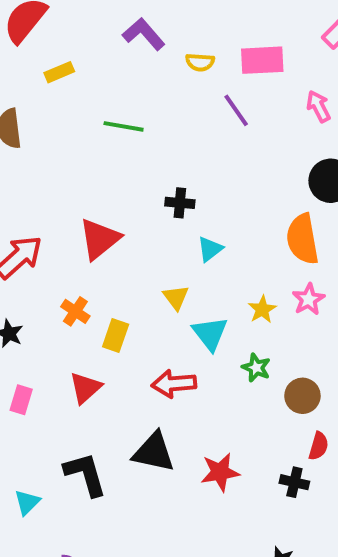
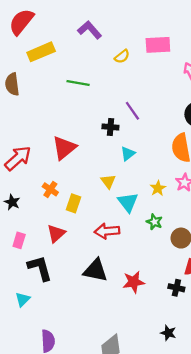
yellow semicircle: (200, 62) -> (122, 56), moved, turned -42
yellow rectangle: (59, 72) -> (41, 52), size x1.6
purple line: (236, 110) -> (132, 111), moved
black L-shape: (85, 474) -> (40, 268), moved

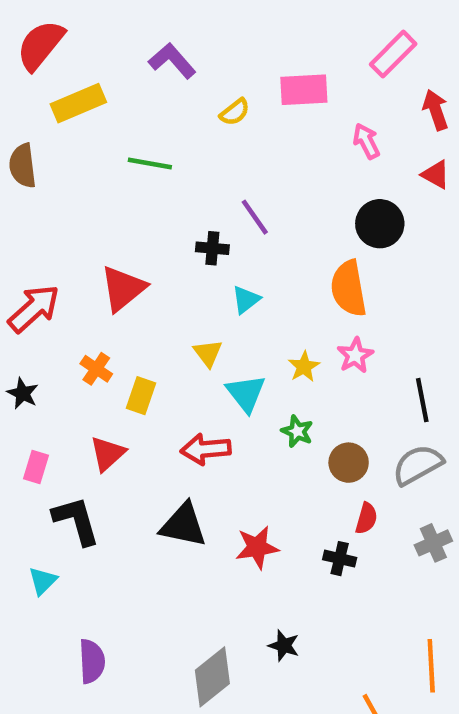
black star: (168, 333) -> (284, 646), moved

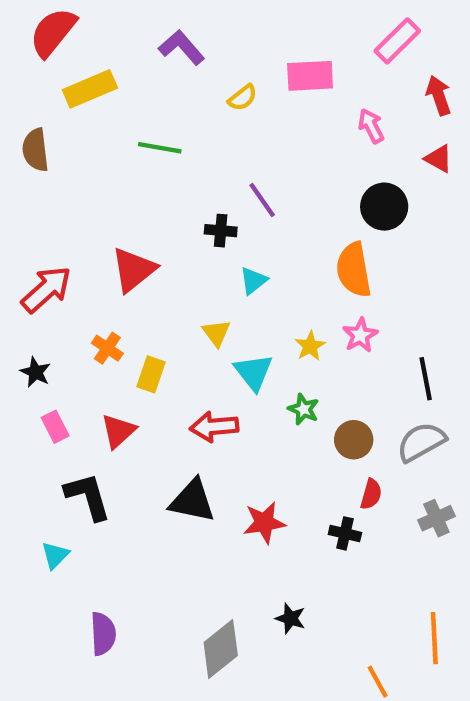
pink rectangle: (36, 467) -> (55, 427), moved, turned -44

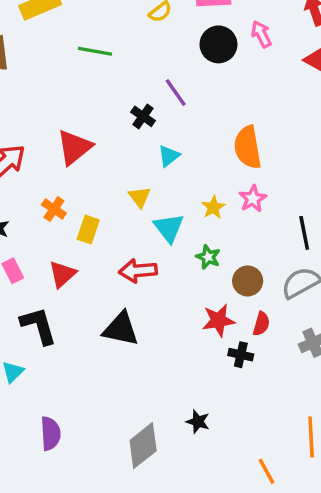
black circle: (384, 207) -> (218, 44), moved
black cross: (221, 231) -> (143, 116), turned 30
red star: (264, 523) -> (218, 320), moved

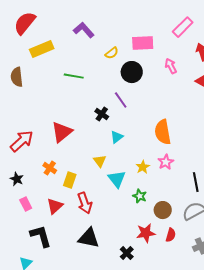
black circle: (218, 44) -> (132, 72), moved
red arrow: (138, 271) -> (85, 203), moved, turned -105
black cross: (241, 355) -> (127, 253), moved, turned 32

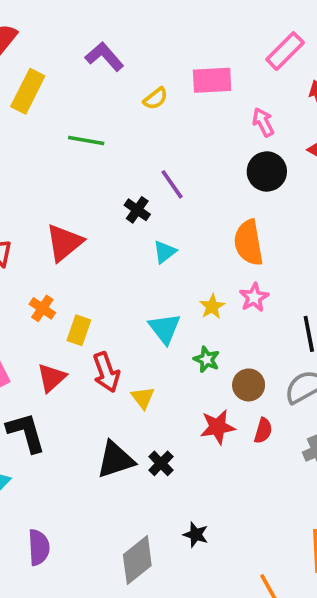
yellow rectangle: (42, 49) -> (28, 91), turned -40
black circle: (132, 72) -> (267, 172), moved
yellow triangle: (100, 161) -> (143, 398), moved
black triangle: (89, 238) -> (115, 460), moved, turned -30
black cross: (127, 253) -> (161, 463), moved

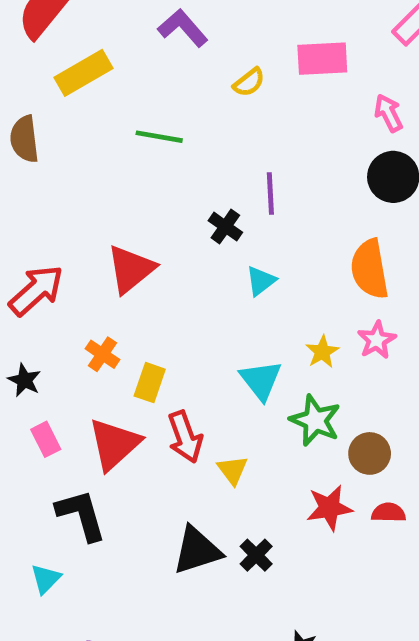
yellow rectangle: (28, 91) -> (84, 73), turned 33
purple line: (172, 184) -> (270, 193), turned 32
green star: (207, 359) -> (315, 420), size x1.5
red triangle: (52, 378) -> (114, 444), size x1.4
red semicircle: (263, 431) -> (388, 513), turned -105

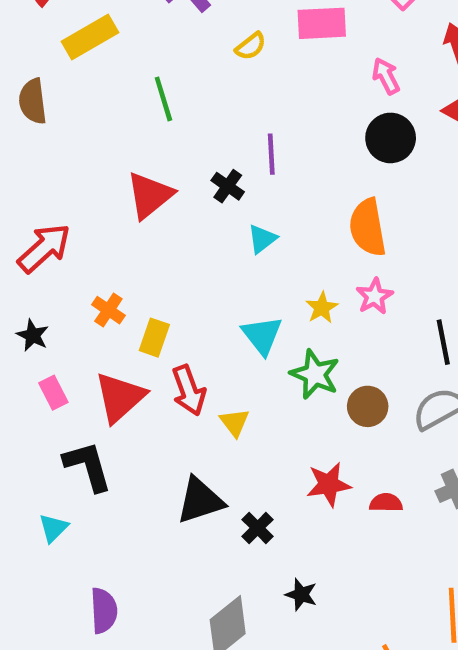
green line: (159, 137) -> (163, 99), turned 63
red triangle: (131, 269) -> (150, 195), moved
red star: (329, 508) -> (329, 484), moved
red semicircle: (388, 513) -> (386, 503), moved
black cross: (256, 555) -> (258, 528), moved

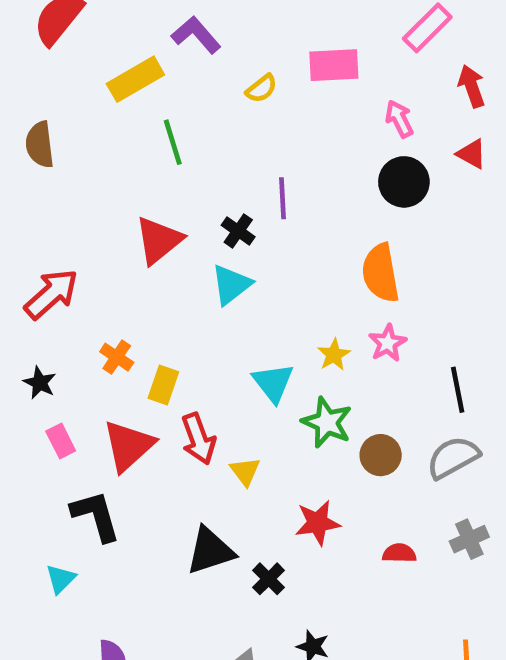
yellow rectangle: (90, 37) -> (135, 79), moved
cyan triangle: (262, 239) -> (231, 285), moved, size x1.4
red star: (329, 484) -> (318, 523), moved

